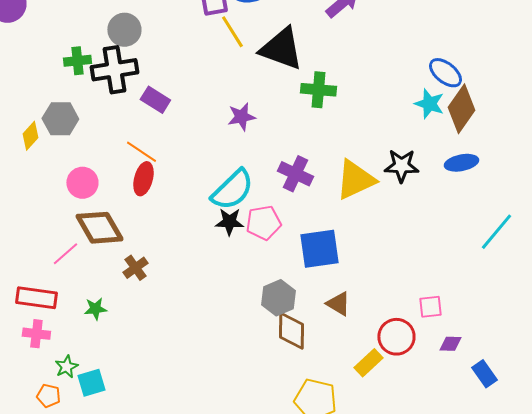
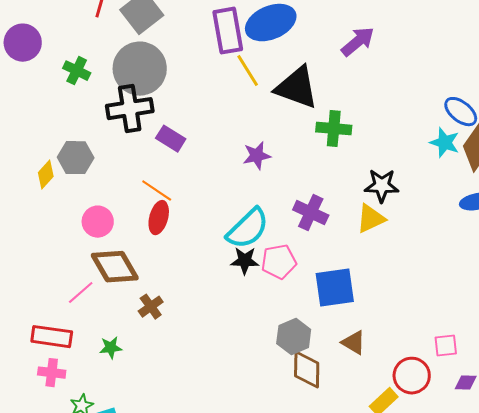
gray circle: (124, 30) -> (140, 69), size x1.6
green cross: (77, 61) -> (77, 71), moved, turned 32
black star: (401, 166) -> (382, 186), moved
yellow triangle: (355, 180) -> (371, 219), size x0.7

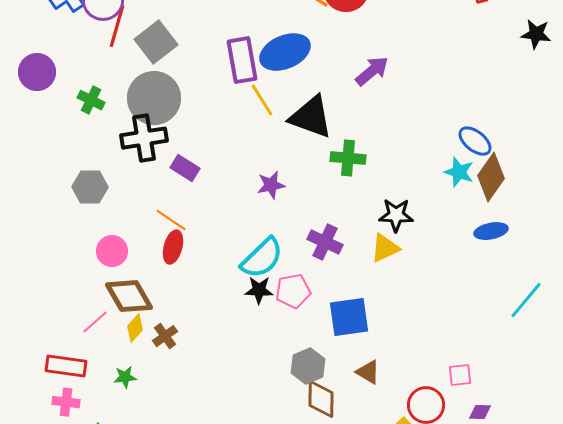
yellow diamond: (46, 175) -> (135, 328), moved

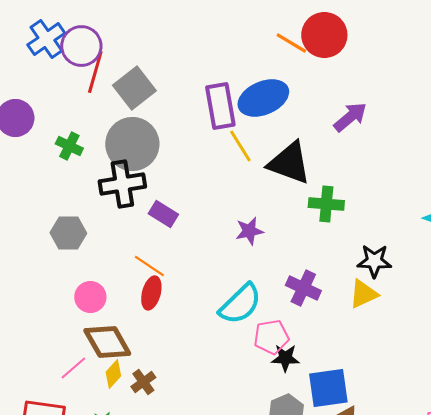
black star: (259, 290) -> (285, 358), moved
blue square: (349, 317) -> (328, 388), moved

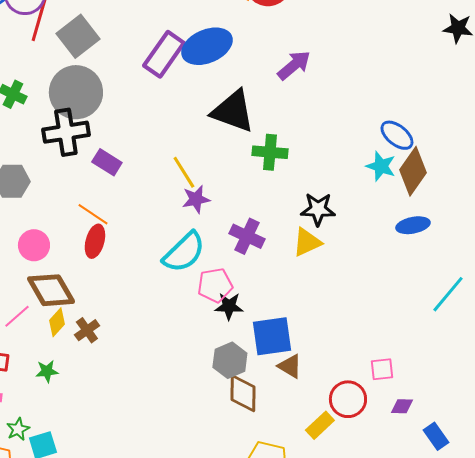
purple rectangle: (220, 106) -> (164, 54), turned 45
yellow line: (240, 146) -> (184, 172), moved
purple star: (249, 231) -> (196, 199), moved

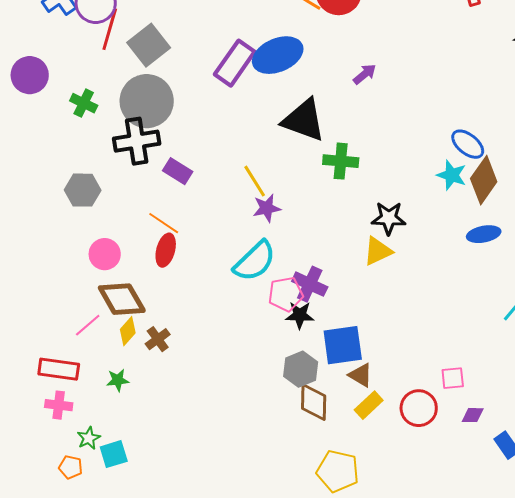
purple arrow: (294, 65) -> (365, 74), size x0.7
purple cross: (247, 236) -> (310, 284), moved
yellow rectangle: (320, 425) -> (369, 405), moved

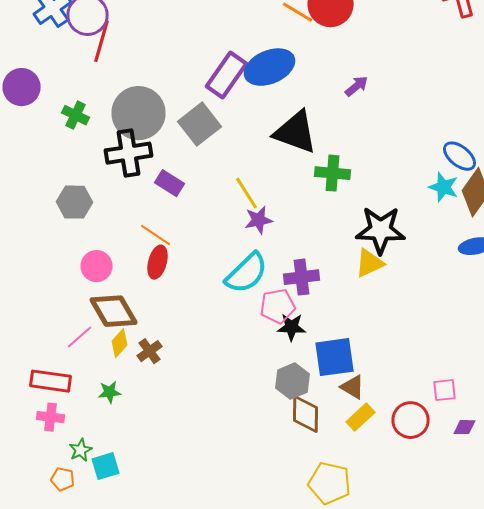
gray square: (149, 45) -> (200, 124), moved
black star: (389, 218) -> (380, 230), size x1.4
purple cross: (310, 284) -> (302, 277), moved, turned -32

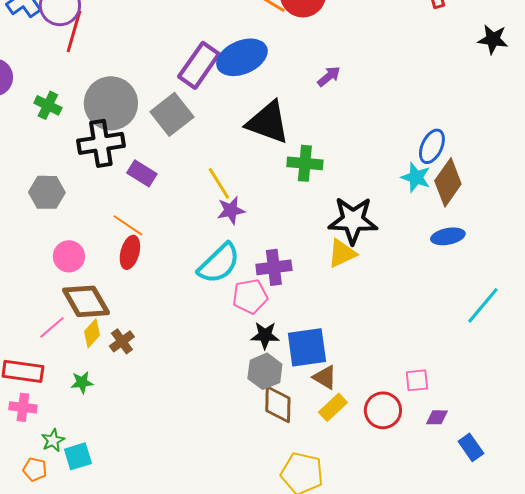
blue ellipse: (460, 156) -> (432, 146), turned 76
black star: (292, 327) -> (265, 335), moved

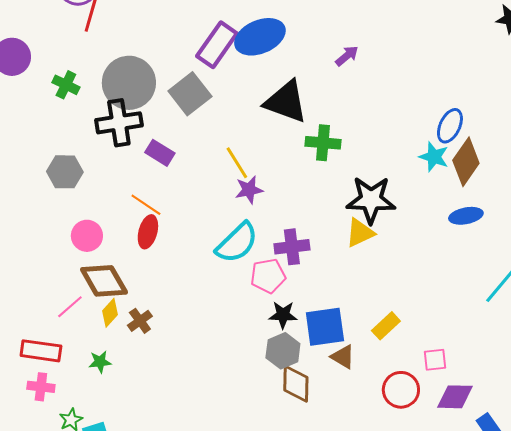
yellow rectangle: (333, 407) -> (386, 326), moved
purple diamond: (437, 417) -> (455, 397), size x1.6

